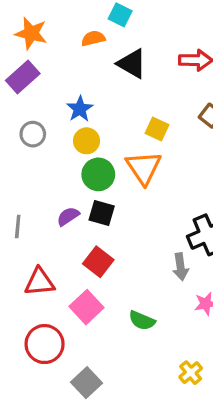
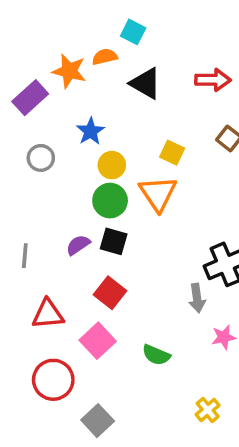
orange star: (31, 33) -> (69, 71), moved
yellow circle: (87, 141) -> (112, 165), moved

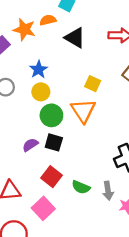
yellow circle: (112, 165) -> (41, 92), moved
gray arrow: (197, 298) -> (108, 191), moved
green semicircle: (156, 355) -> (81, 187), moved

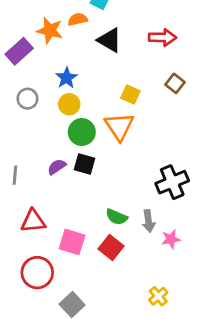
red square: (51, 177) -> (111, 248), moved
pink square: (43, 208) -> (72, 242), turned -30

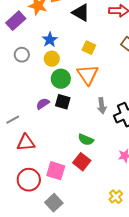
yellow square: (130, 94) -> (89, 48), moved
gray line: (15, 175) -> (13, 120), moved, turned 56
gray arrow: (149, 221) -> (102, 106), moved
pink square: (72, 242) -> (56, 171), moved

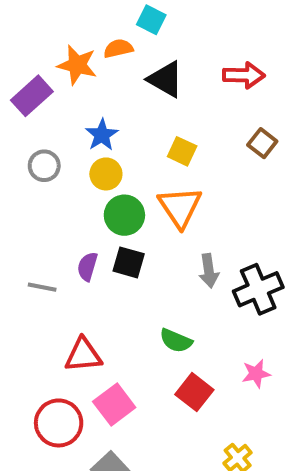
purple semicircle: (43, 104) -> (87, 267), turned -40
gray line: (13, 120) -> (42, 287), moved, turned 40
red triangle: (26, 143) -> (83, 355), moved
red square: (82, 162) -> (194, 392), moved
pink square: (56, 171) -> (114, 404), turned 36

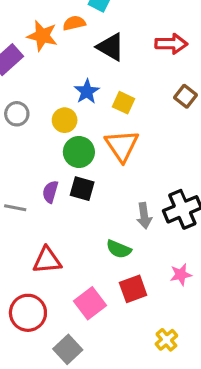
blue star: (102, 135) -> (87, 92), moved
gray arrow: (209, 271) -> (144, 216), moved
red square: (194, 392) -> (133, 289), turned 32
pink square: (114, 404) -> (90, 303), moved

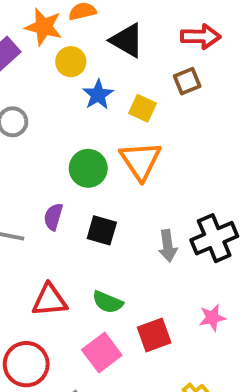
brown square: (186, 96) -> (187, 81), moved, turned 30
yellow circle: (65, 120) -> (71, 62), moved
black square: (82, 189) -> (102, 230), moved
green semicircle: (119, 249) -> (108, 302), moved

